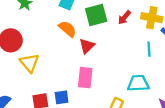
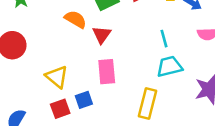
cyan line: (149, 49) -> (164, 39), moved
yellow triangle: (29, 63) -> (57, 77), moved

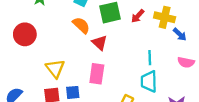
red triangle: (102, 35) -> (100, 43), turned -35
cyan trapezoid: (169, 66) -> (149, 81), turned -90

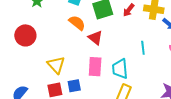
cyan trapezoid: (149, 81) -> (120, 69), moved

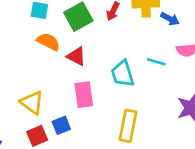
cyan line: (143, 48) -> (156, 62), moved, turned -56
cyan trapezoid: (120, 69) -> (123, 74), moved

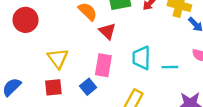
cyan line: (156, 62) -> (170, 67), moved, turned -35
blue square: (61, 125) -> (88, 87), moved, turned -35

